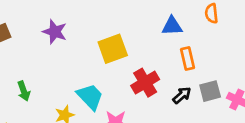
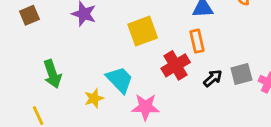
orange rectangle: (187, 59) -> (197, 41), moved
green arrow: (24, 91) -> (52, 74), size x1.4

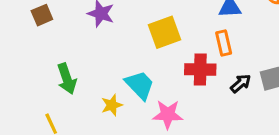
red cross: (176, 65) -> (200, 69), turned 32

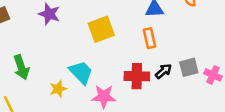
red cross: (200, 69) -> (137, 76), moved

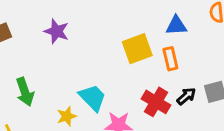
yellow square: (101, 29) -> (137, 49), moved
red cross: (137, 76) -> (156, 102), turned 30

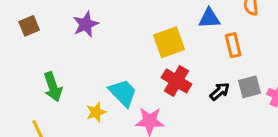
purple star: (57, 31) -> (86, 24), turned 30
orange rectangle: (170, 59) -> (233, 45), moved
red cross: (156, 102) -> (176, 81), moved

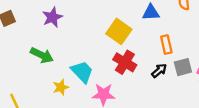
yellow square: (169, 42) -> (119, 31), turned -35
orange rectangle: (233, 45) -> (166, 45), moved
green arrow: (53, 87) -> (42, 55), moved, turned -45

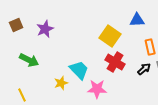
purple star: (52, 17) -> (45, 29), moved
green arrow: (42, 55) -> (29, 60), moved

